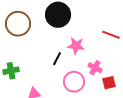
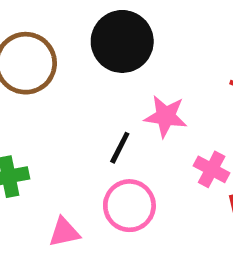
pink circle: (74, 82) -> (129, 206), moved

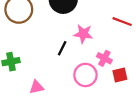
pink circle: (129, 206) -> (85, 75), moved

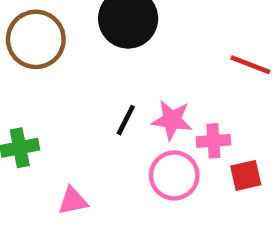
pink star: (83, 34) -> (172, 120), moved
pink cross: (104, 58) -> (213, 141), turned -32

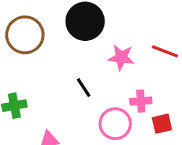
black line: (126, 120) -> (84, 88), turned -60
pink star: (172, 120) -> (121, 57), moved

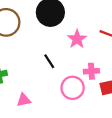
pink star: (121, 57) -> (77, 39), turned 30

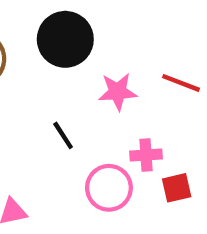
pink star: (77, 39) -> (118, 92), turned 30

